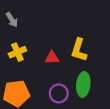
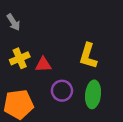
red triangle: (52, 58) -> (43, 65), moved
purple circle: (59, 93) -> (62, 91), moved

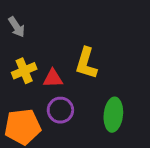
yellow L-shape: (88, 56) -> (86, 63), moved
purple circle: (62, 91) -> (60, 110), moved

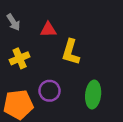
red triangle: (53, 78) -> (48, 30), moved

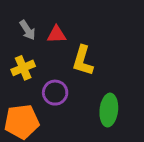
gray arrow: (13, 22) -> (28, 30), moved
purple circle: (49, 91) -> (55, 93), moved

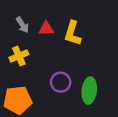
yellow L-shape: (83, 61) -> (73, 33), moved
purple circle: (55, 93) -> (61, 82), moved

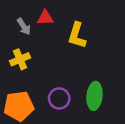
red triangle: (46, 29) -> (45, 18), moved
purple circle: (61, 82) -> (59, 98), moved

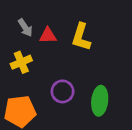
red triangle: (45, 18) -> (48, 36), moved
purple circle: (59, 98) -> (62, 91), moved

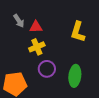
yellow L-shape: (81, 37) -> (78, 32), moved
yellow cross: (21, 62) -> (37, 47), moved

